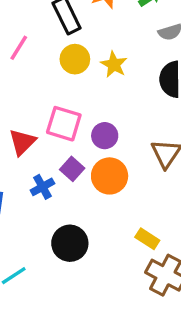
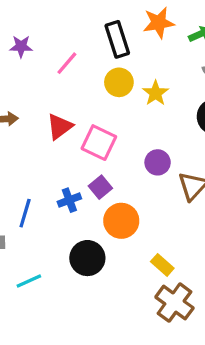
purple circle: (105, 136) -> (158, 162), moved
red triangle: (22, 142) -> (60, 127), moved
orange circle: (110, 176) -> (121, 221), moved

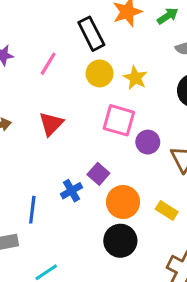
pink square: (99, 143) -> (119, 120), moved
black circle: (87, 258) -> (120, 241), moved
yellow rectangle: (162, 265) -> (167, 211), moved

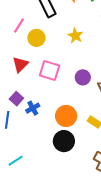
yellow circle: (100, 73) -> (36, 38), moved
pink square: (119, 120) -> (50, 71), moved
purple square: (98, 174) -> (16, 99), moved

